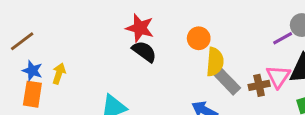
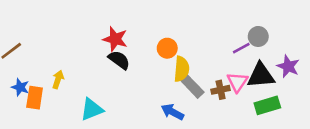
blue star: (32, 71) -> (20, 87), moved
yellow arrow: (59, 74) -> (58, 79), moved
orange rectangle: (32, 94) -> (35, 98), moved

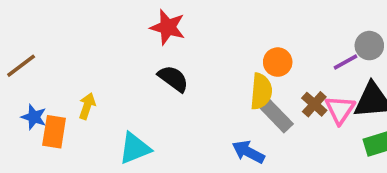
red star: (115, 39) -> (168, 27), moved
orange circle: (167, 48) -> (278, 62), moved
brown cross: (221, 90) -> (314, 104), moved, turned -36

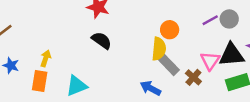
purple line: (346, 62) -> (210, 20), moved
brown cross: (314, 104) -> (193, 77), moved
orange rectangle: (54, 132) -> (40, 81), moved

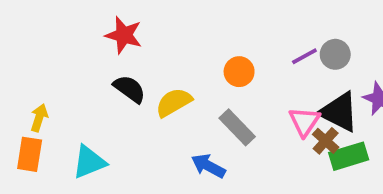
yellow semicircle: (159, 49) -> (174, 102), moved, turned -125
black triangle: (232, 55) -> (339, 112), turned 32
brown cross: (193, 77) -> (326, 141), moved

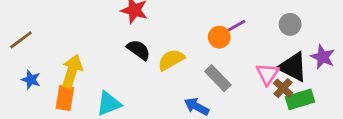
purple line: (304, 56) -> (236, 26), moved
yellow arrow: (39, 118) -> (72, 71), size x1.6

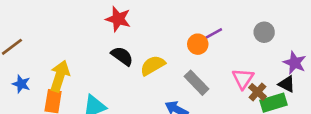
black triangle: (293, 67) -> (287, 84), moved, size x0.6

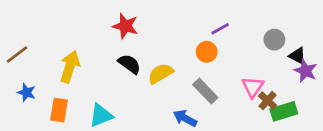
purple line: (214, 34) -> (220, 29), moved
yellow arrow: (60, 76) -> (70, 67), moved
black triangle: (287, 84) -> (297, 56), moved

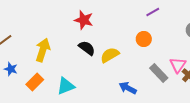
purple line: (220, 29) -> (153, 12), moved
gray rectangle: (205, 91) -> (159, 73), moved
orange rectangle: (59, 110) -> (35, 82), turned 36

